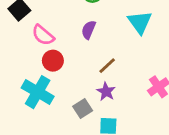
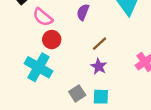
gray square: (83, 109) -> (77, 93), moved

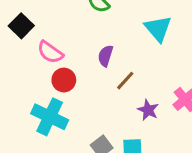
purple semicircle: (83, 12) -> (106, 56), moved
purple star: (99, 66) -> (148, 110), moved

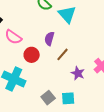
cyan triangle: (158, 29) -> (67, 14), moved
red circle: (64, 80) -> (32, 55), moved

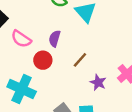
purple semicircle: (49, 39) -> (55, 39), moved

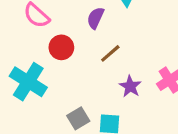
purple semicircle: (55, 39) -> (95, 18), moved

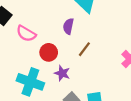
purple star: (130, 86) -> (62, 73), moved

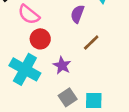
red circle: (49, 52) -> (40, 39), moved

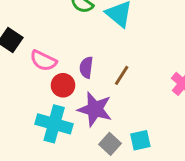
purple semicircle: (77, 14) -> (86, 67), moved
purple star: (62, 65) -> (95, 109), size x1.6

